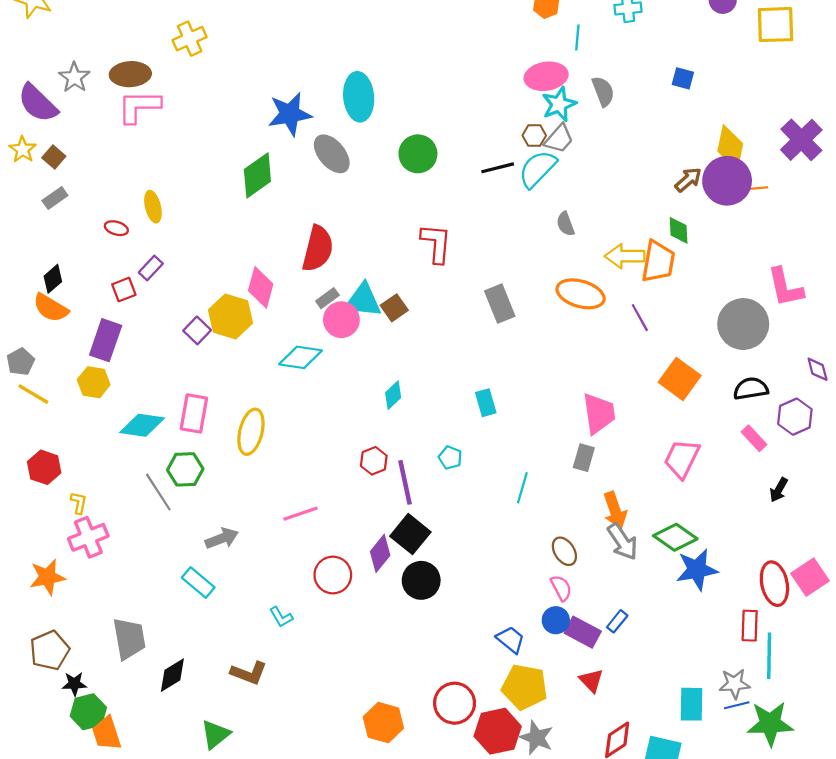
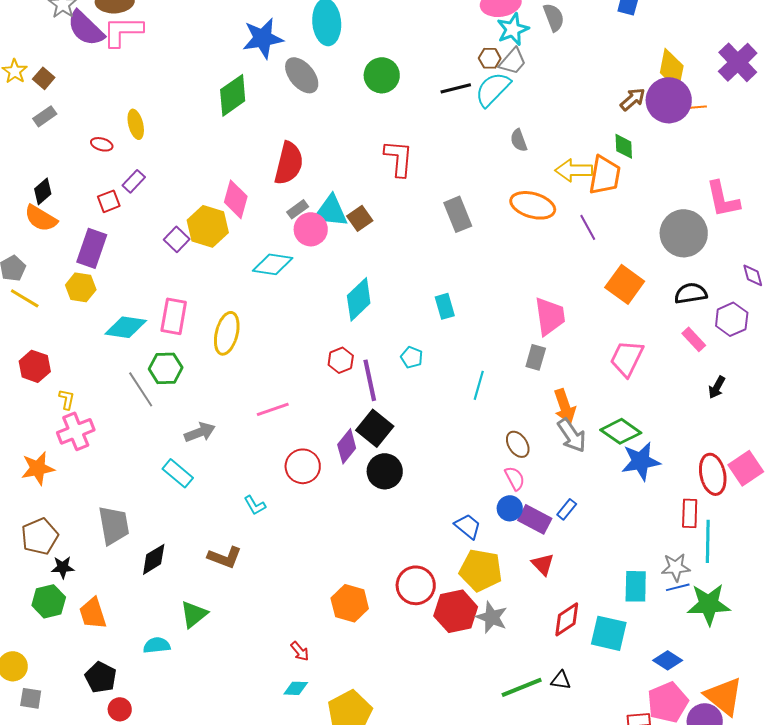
purple semicircle: (38, 103) -> (86, 28), moved
cyan diamond: (393, 395) -> (359, 299), size x1.6
green hexagon: (88, 712) -> (49, 601), moved

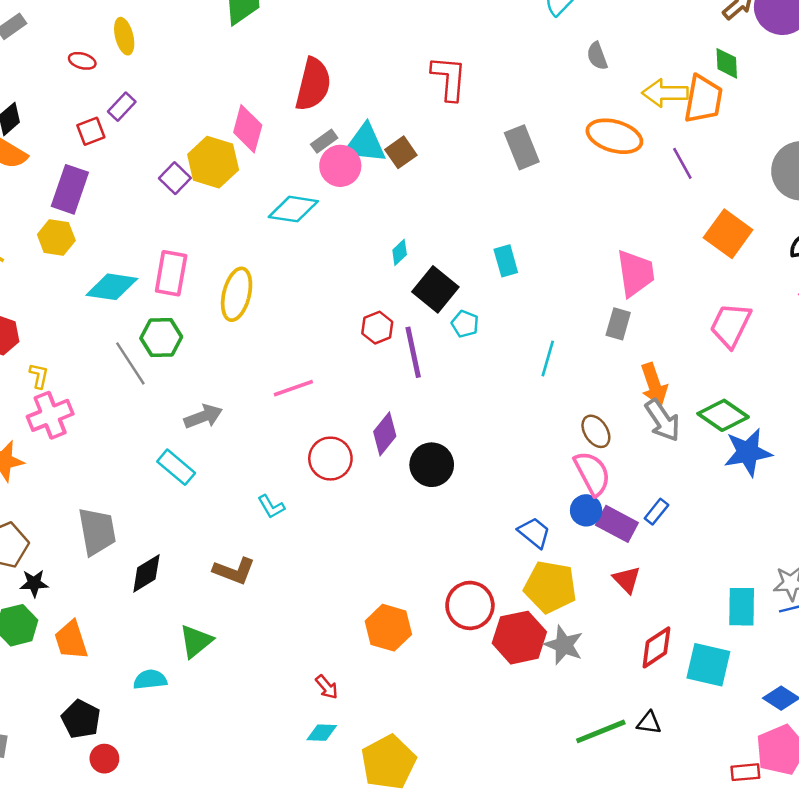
cyan diamond: (359, 299) -> (400, 252), size x0.5
black square: (375, 428) -> (435, 289), moved
pink semicircle: (515, 478) -> (592, 473), size x1.5

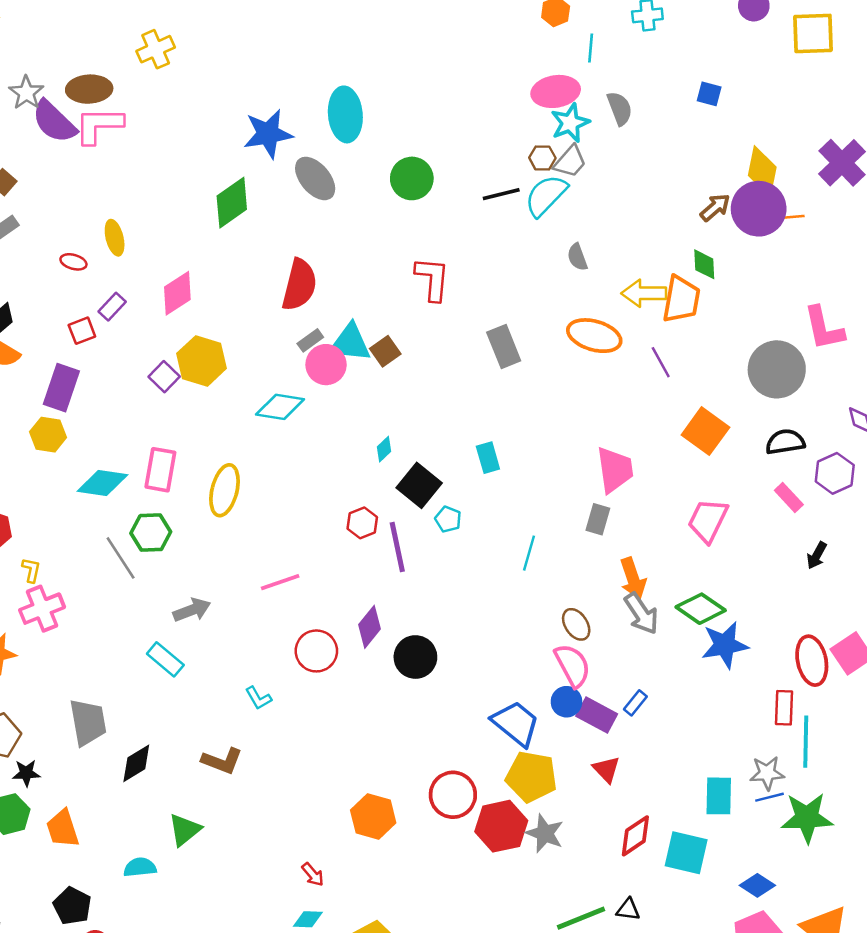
pink diamond: (248, 129) -> (177, 293), moved, turned 42
blue trapezoid: (534, 533) -> (516, 723), size x1.5

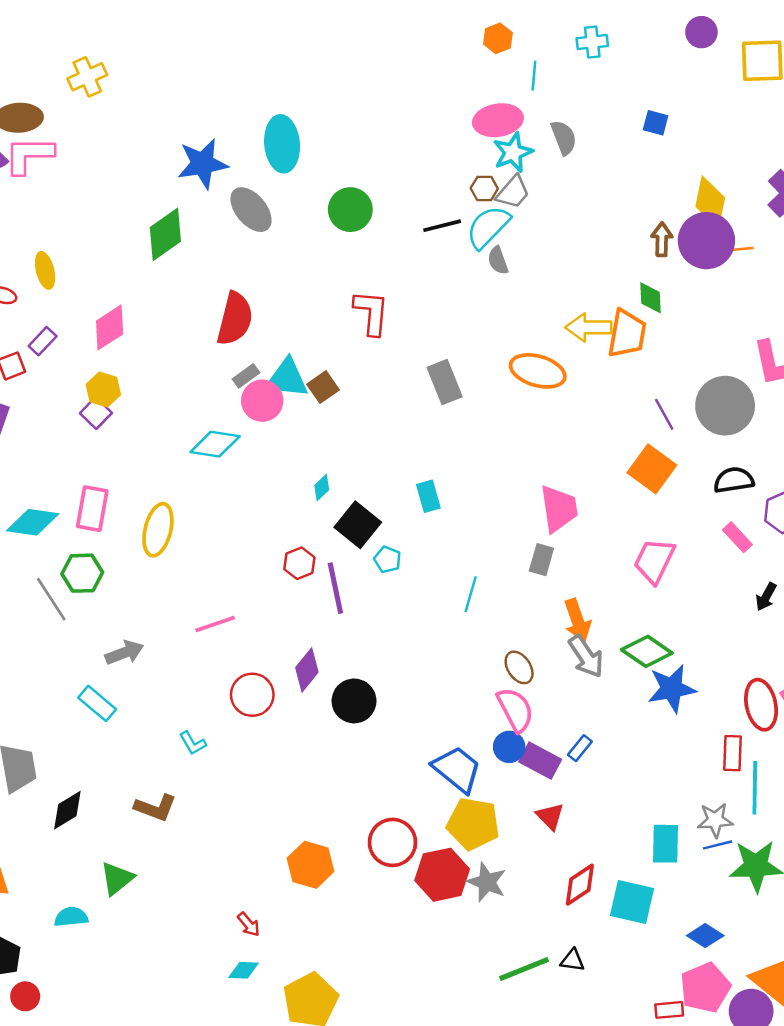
brown arrow: (715, 207) -> (662, 239), turned -48
gray semicircle: (577, 257) -> (498, 260), moved
yellow hexagon: (202, 361) -> (103, 390), moved, size x0.7
purple line: (661, 362) -> (664, 414), moved

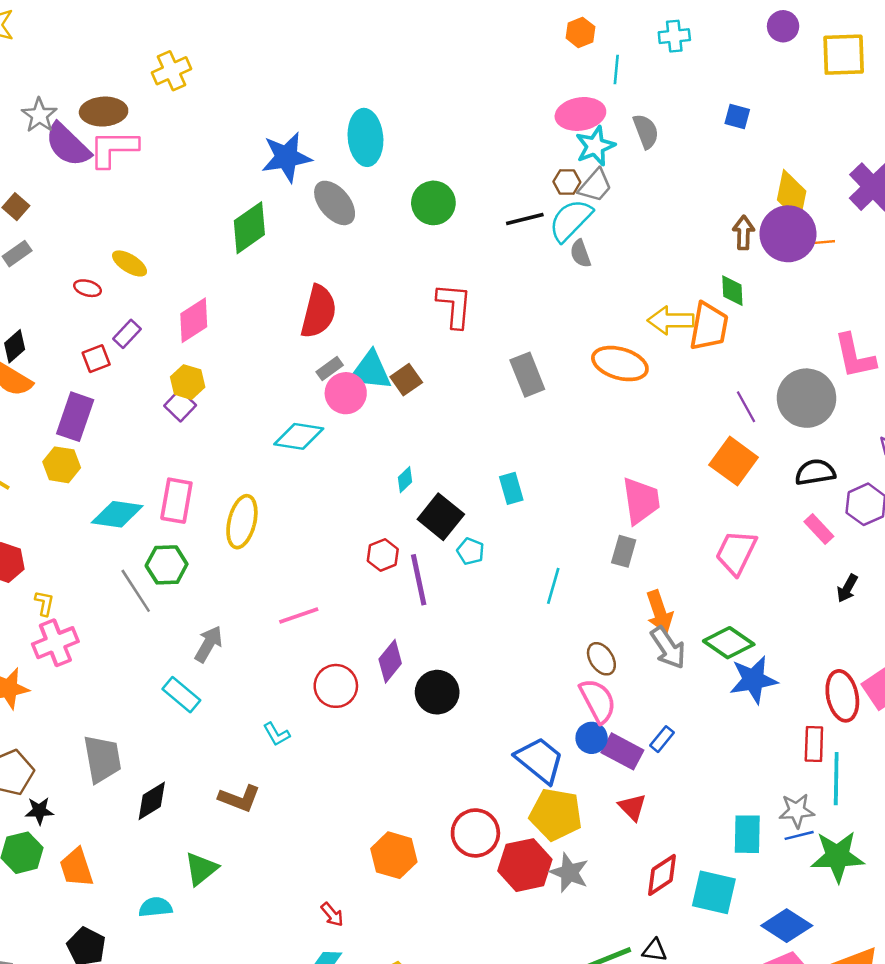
yellow ellipse: (45, 270) -> (130, 263), turned -44
gray arrow: (124, 653) -> (209, 644), turned -39
blue diamond: (705, 936) -> (787, 926), size x1.4

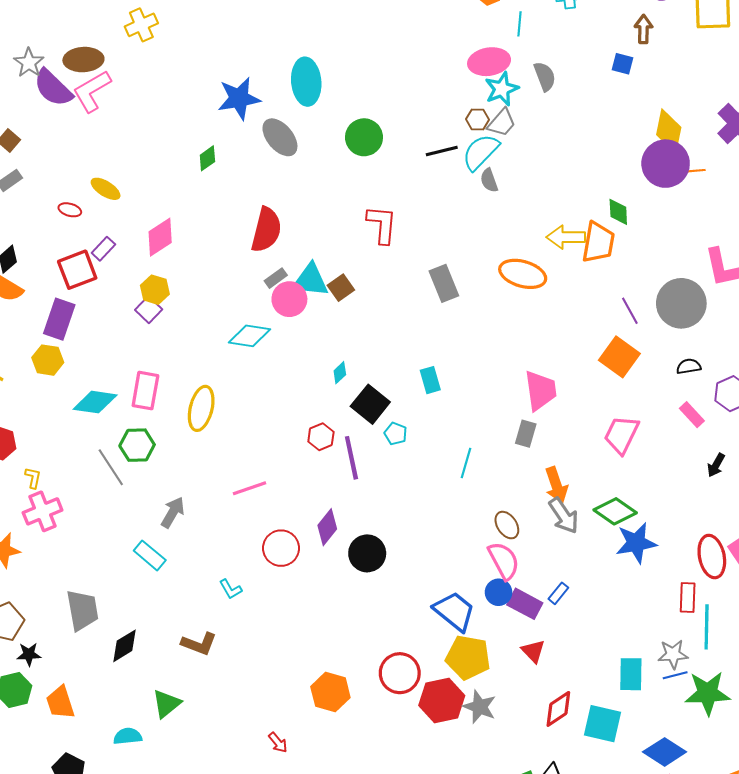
pink L-shape: (113, 149) -> (92, 91), turned -30
green diamond: (249, 228) -> (207, 158), size x0.6
brown arrow: (744, 233) -> (644, 29), moved
red square: (96, 359) -> (77, 270), size x1.6
black semicircle: (815, 472) -> (689, 366), size x0.7

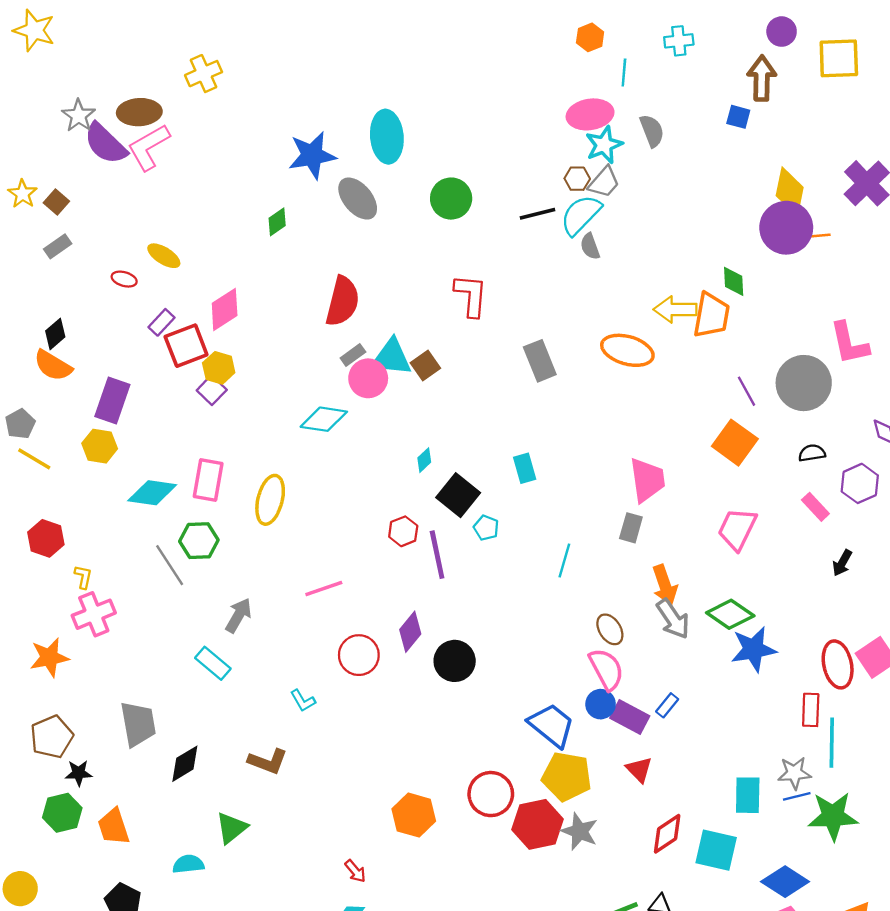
brown arrow: (644, 29) -> (762, 78), size x1.4
red square: (77, 270) -> (186, 346), moved

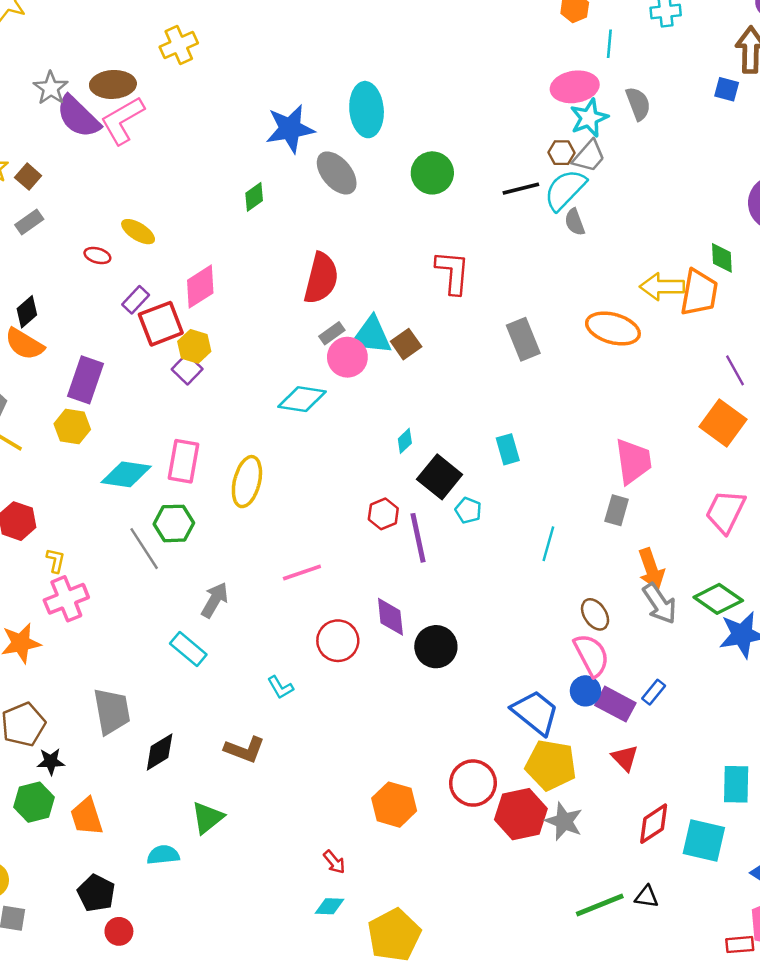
purple diamond: (410, 632) -> (390, 617), turned -45

